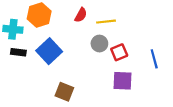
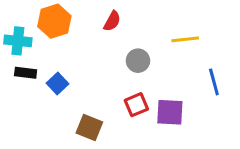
yellow line: (106, 22) -> (185, 39), moved
blue square: (49, 51) -> (57, 83), moved, size x0.6
red square: (119, 52) -> (136, 105), moved

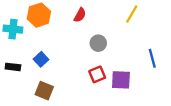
yellow line: (185, 39) -> (132, 14), moved, turned -54
black rectangle: (26, 73) -> (13, 67), moved
brown square: (89, 128) -> (44, 91), moved

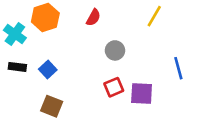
cyan cross: (13, 29) -> (15, 34), turned 30
black rectangle: (13, 67) -> (17, 67), moved

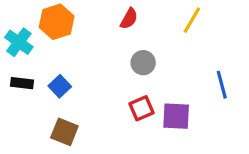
red semicircle: (93, 18) -> (129, 19), moved

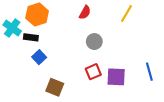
black rectangle: (22, 83) -> (31, 37), moved
blue line: (222, 85) -> (149, 72), moved
brown square: (64, 132) -> (55, 87), moved

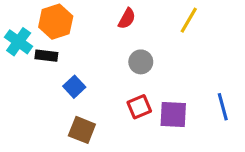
blue square: (39, 57) -> (74, 87), moved

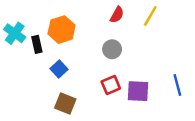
red semicircle: (127, 19) -> (117, 15), moved
orange hexagon: (56, 22) -> (62, 30), moved
black rectangle: (46, 56) -> (37, 44), turned 70

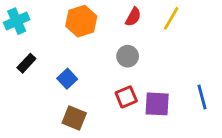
orange hexagon: (62, 30) -> (81, 21), moved
cyan cross: (15, 33) -> (17, 21), moved, turned 30
black rectangle: (37, 44) -> (26, 63), moved, turned 56

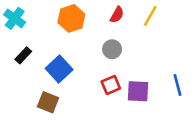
cyan cross: (17, 21) -> (15, 18), turned -30
blue square: (67, 79) -> (59, 69), size x1.5
brown square: (74, 118) -> (48, 102), moved

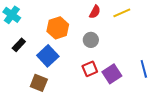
yellow line: (150, 16) -> (122, 13), turned 36
orange hexagon: (71, 18) -> (58, 28), moved
purple square: (138, 91) -> (112, 74), turned -36

